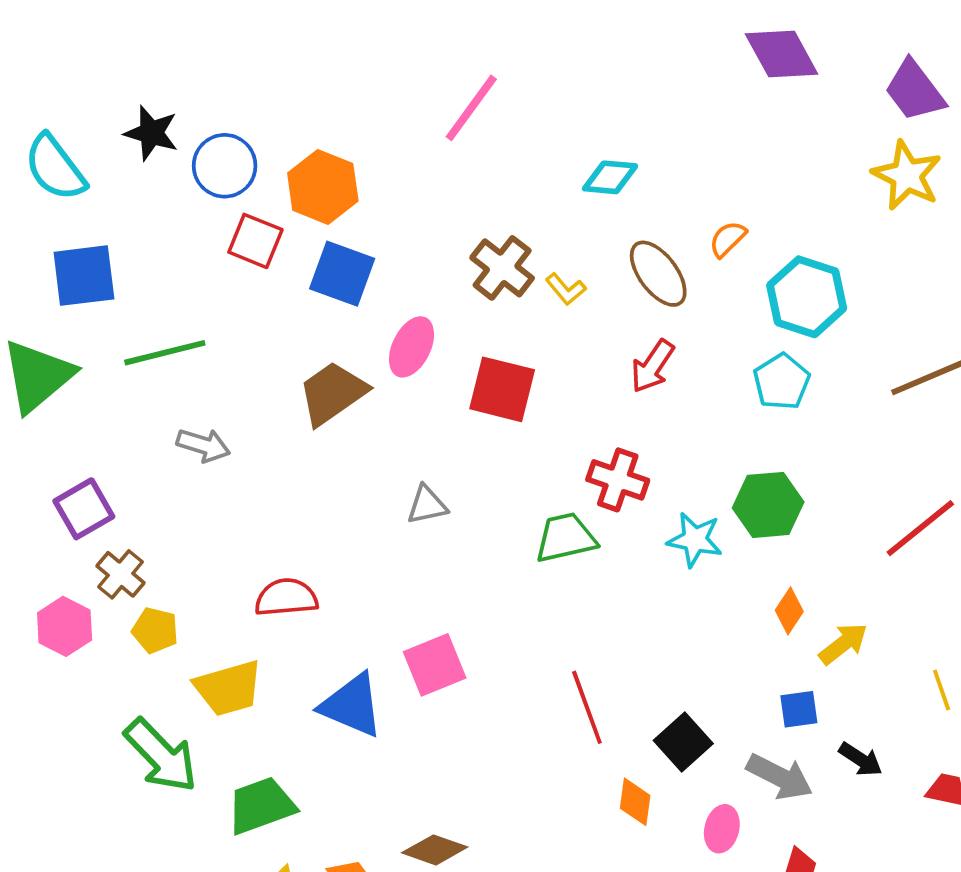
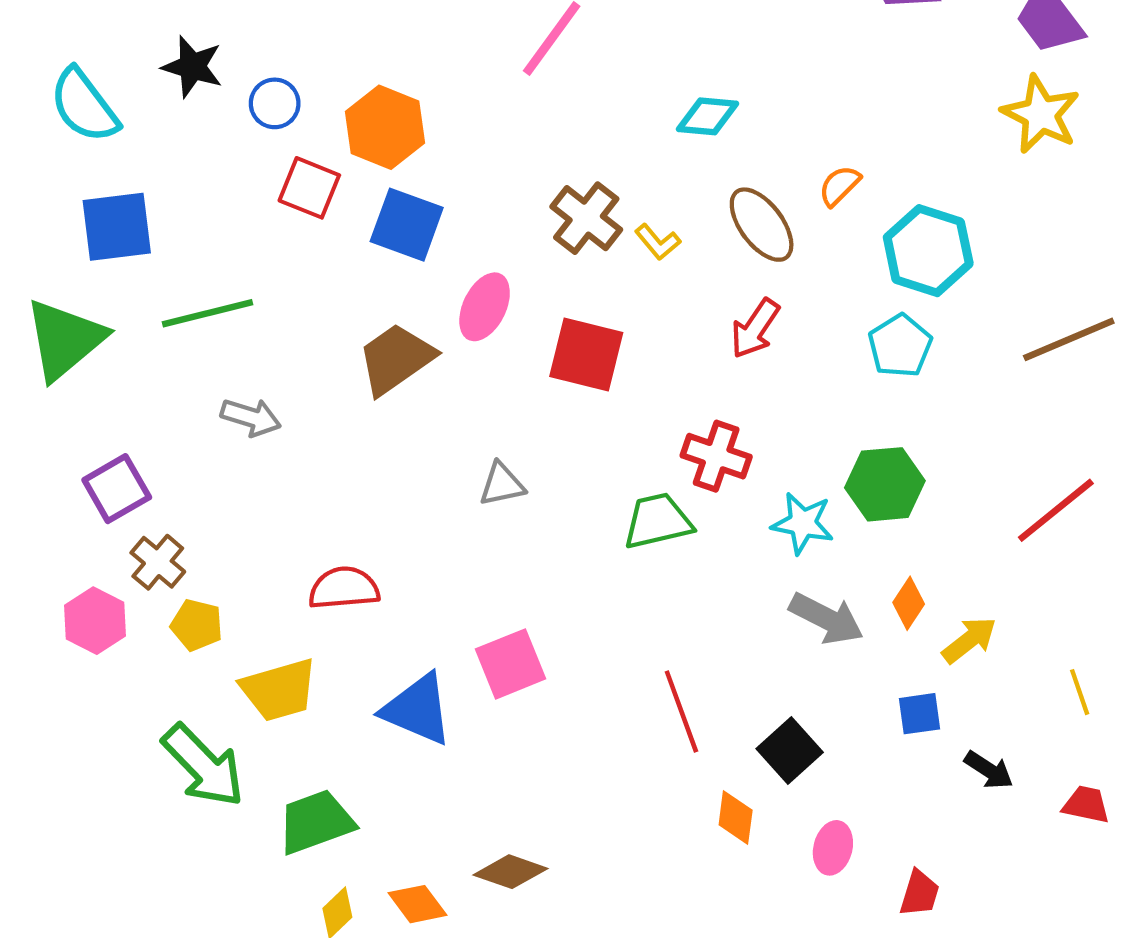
blue circle: (225, 166) -> (275, 103), size x0.7
gray arrow: (780, 777) -> (826, 618), moved

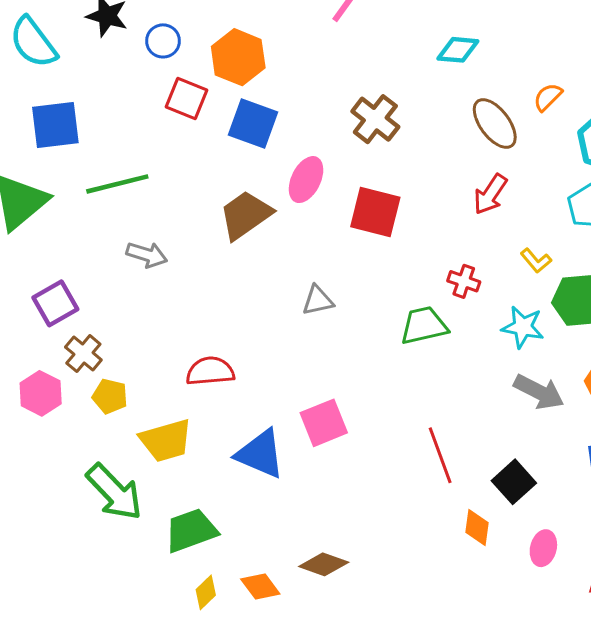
yellow L-shape: (658, 242) -> (536, 261), moved
red cross: (716, 456) -> (464, 281), size x0.7

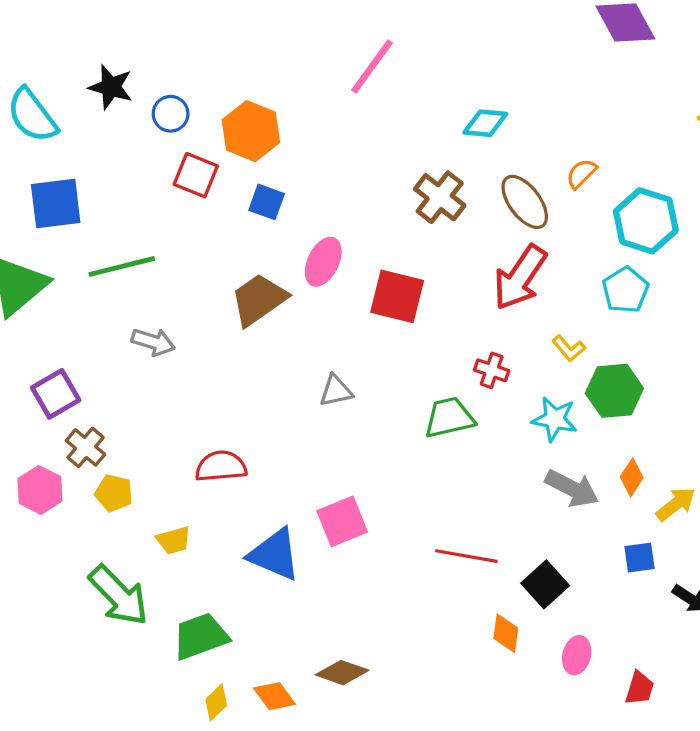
brown cross: (375, 119) -> (440, 197), moved
blue square: (253, 124) -> (267, 202), size x0.7
red arrow: (490, 194) -> (520, 277), size x1.5
yellow trapezoid: (166, 441) -> (174, 540), size x0.6
red line: (440, 455) -> (466, 556), turned -60

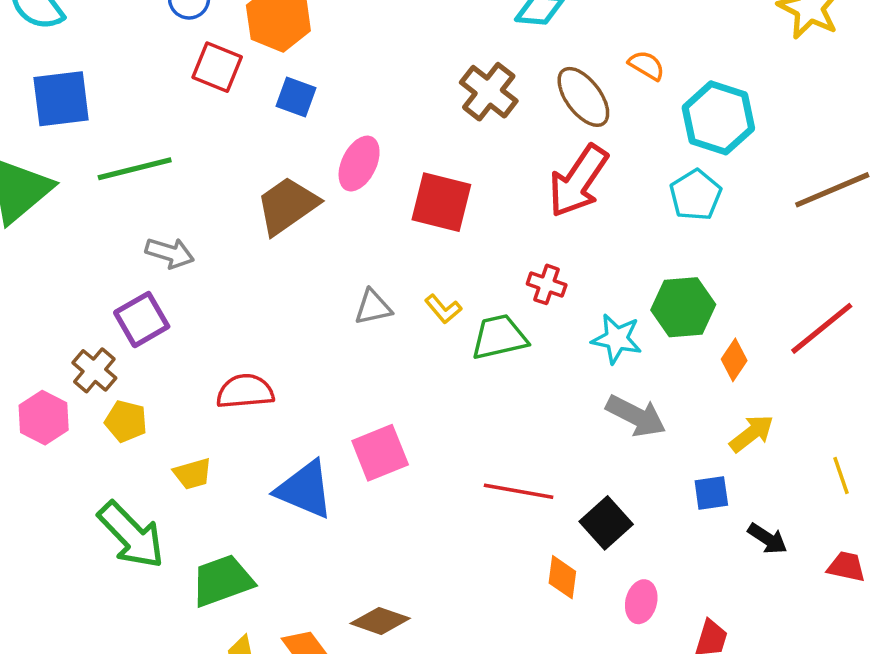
orange semicircle: (581, 174) -> (646, 65), turned 76
yellow L-shape: (569, 348) -> (443, 309), moved
purple square: (56, 394) -> (142, 320), moved
orange diamond: (632, 477) -> (734, 360), moved

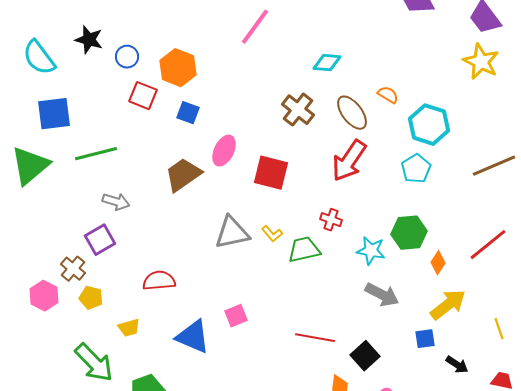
gray triangle: (373, 307) -> (232, 233), size x1.6
yellow arrow: (752, 433) -> (448, 305), size x1.4
pink square: (380, 453) -> (236, 316), size x0.7

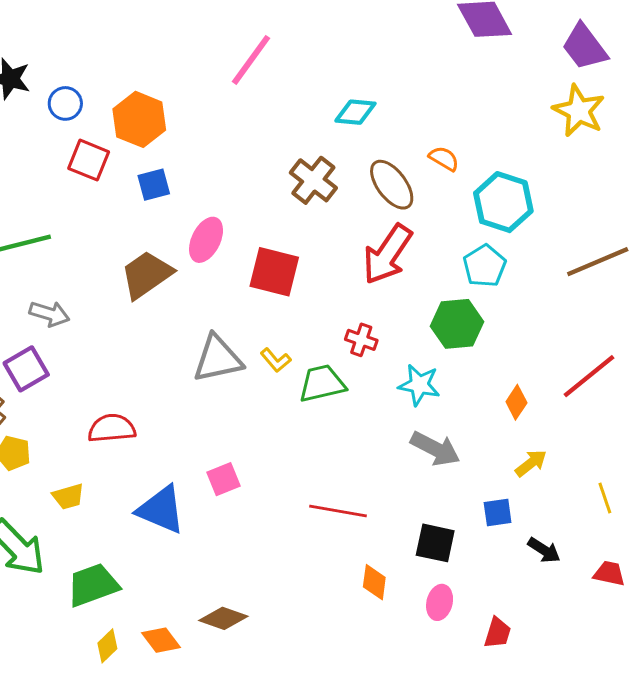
blue square: (188, 113) -> (154, 185), turned -35
green hexagon: (409, 233) -> (457, 324), moved
yellow arrow: (448, 305) -> (531, 463), size x0.6
black square: (365, 356) -> (435, 543), moved, turned -36

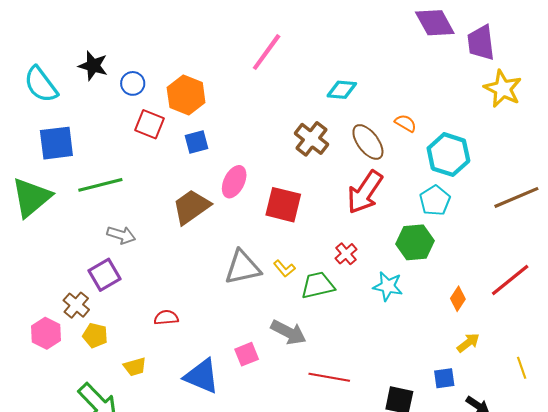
purple trapezoid: (585, 47) -> (481, 43), moved, turned 30
red cross: (361, 340) -> (346, 254), turned 30
red semicircle: (112, 428) -> (166, 318), size x0.7
gray arrow: (435, 449) -> (288, 332), moved

